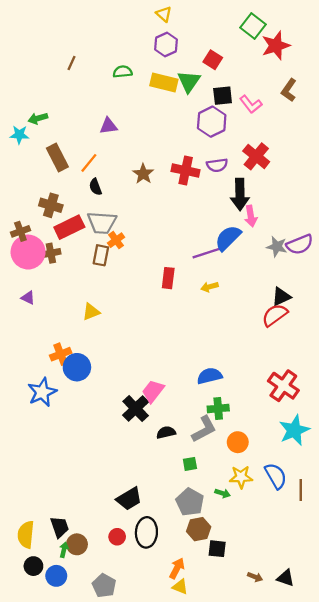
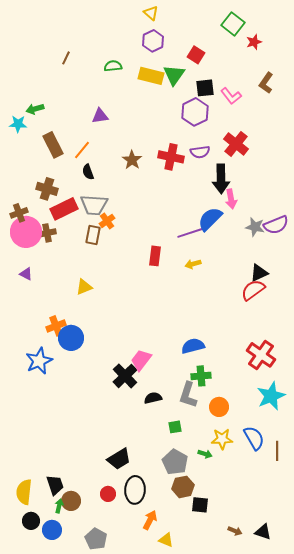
red star: (276, 46) -> (254, 42), size x0.6
gray L-shape: (204, 429) -> (188, 395), turned 136
orange arrow: (177, 568) -> (150, 520), moved

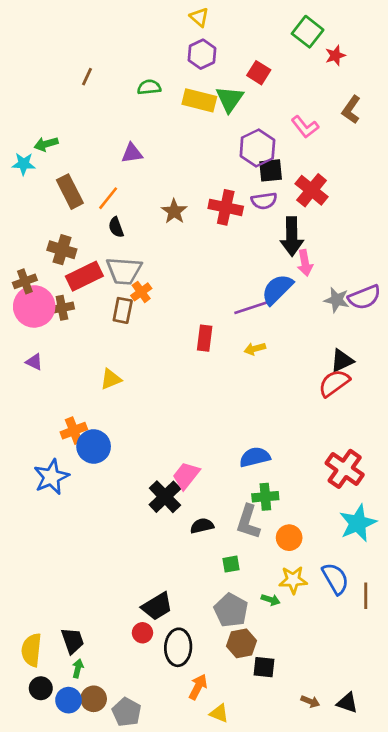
black square: (205, 88) -> (271, 170), moved
red circle: (108, 494) -> (142, 633), moved
brown circle: (71, 501) -> (94, 699), moved

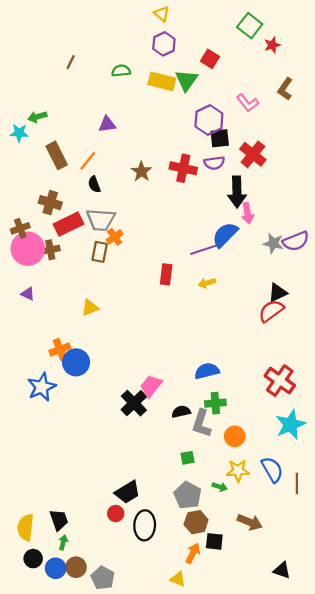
black semicircle: (202, 526) -> (181, 412), moved
orange arrow: (198, 687) -> (193, 553), moved
brown arrow: (310, 701) -> (250, 522), moved, size x1.6

